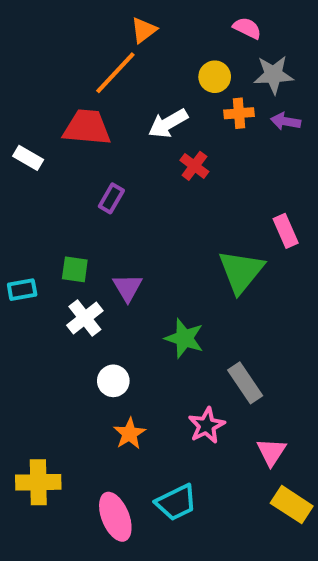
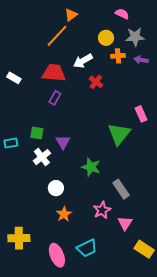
red trapezoid: (87, 127) -> (54, 73), moved
pink triangle: (271, 452) -> (125, 223), moved

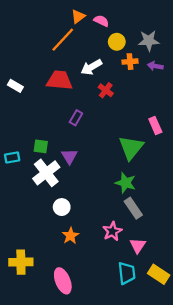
pink semicircle: (122, 14) -> (101, 21), moved
purple rectangle: (55, 98) -> (76, 118), moved
white cross: (42, 157) -> (46, 173), size x1.4
green star: (91, 167) -> (126, 183), moved
cyan trapezoid: (87, 248) -> (127, 273), moved, turned -70

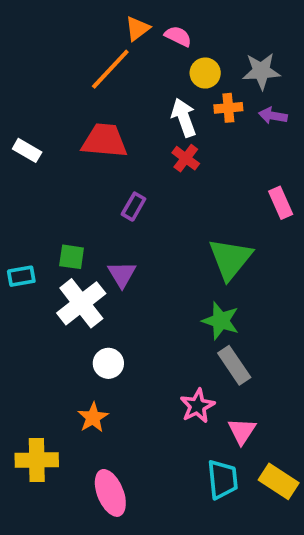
white arrow: (91, 67) -> (184, 118), moved, turned 100
pink rectangle: (155, 126) -> (281, 203), moved
orange star: (70, 236) -> (93, 417), moved

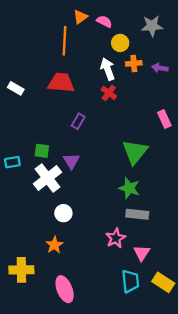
orange line: (110, 69) -> (65, 41), turned -40
gray star: (261, 71) -> (152, 26), moved
gray rectangle: (234, 365) -> (137, 214), turned -50

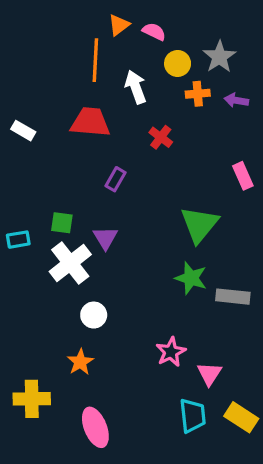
gray star: (152, 26) -> (219, 57), moved, turned -30
white arrow: (108, 69) -> (136, 87), moved
gray rectangle: (137, 214) -> (233, 297), moved

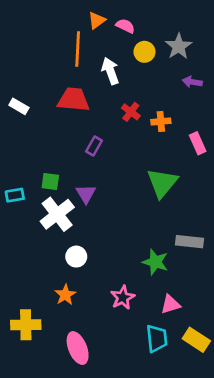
orange cross: (198, 94) -> (161, 121), moved
green star: (191, 278) -> (155, 262), moved
pink star: (171, 352) -> (123, 298), moved
pink triangle: (209, 374) -> (170, 304), turned 40

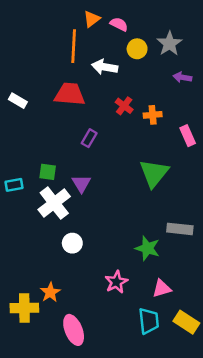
white arrow: (110, 71) -> (105, 67), turned -60
orange star: (65, 295) -> (50, 292), moved

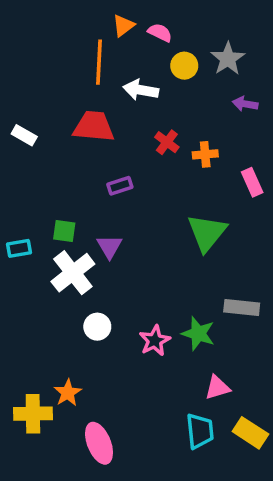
purple rectangle: (89, 138) -> (120, 186), turned 42
pink star: (116, 282) -> (155, 341), moved

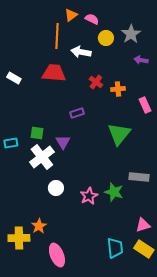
purple rectangle: (120, 186) -> (77, 113), moved
pink triangle: (217, 388) -> (143, 225), moved

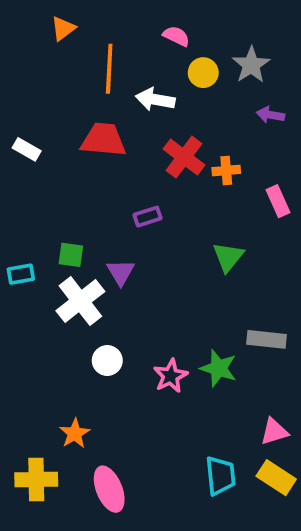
orange triangle: (71, 15) -> (63, 28), moved
red cross: (96, 82) -> (184, 157), size x1.5
green triangle: (119, 134) -> (228, 257), size x0.7
yellow cross: (19, 238) -> (36, 480), moved

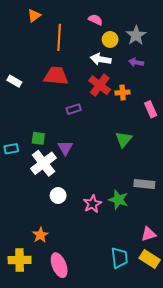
white arrow: (155, 99) -> (101, 59), moved
purple arrow: (270, 115) -> (136, 62), moved
purple rectangle: (148, 217) -> (74, 109), moved

